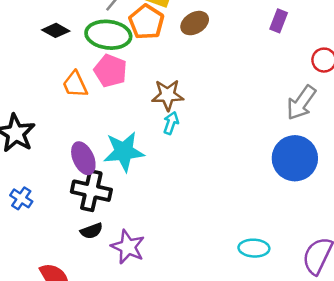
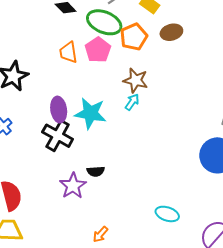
orange pentagon: (146, 22) -> (134, 37), moved
black semicircle: (91, 231) -> (96, 171), moved

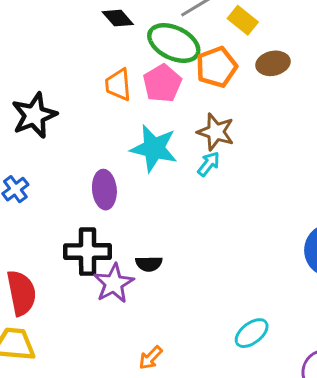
purple ellipse: (59, 110) -> (104, 190), moved
cyan star: (90, 113) -> (154, 148), moved
black cross: (58, 136) -> (88, 252), moved, turned -32
cyan ellipse: (167, 214) -> (252, 333), turned -60

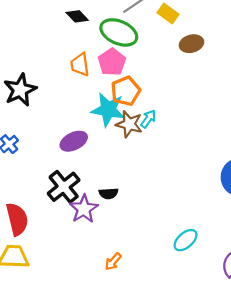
orange pentagon: (216, 67) -> (126, 91), moved
brown star: (216, 132) -> (129, 124), moved
purple ellipse: (104, 190) -> (74, 141), turned 72
black cross: (88, 252) -> (64, 187), turned -36

